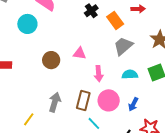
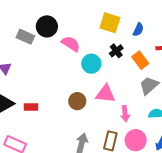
cyan circle: (27, 24) -> (91, 64), moved
pink triangle: (80, 53) -> (105, 94), size x1.5

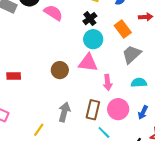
black cross: (116, 51) -> (90, 19), moved
cyan circle: (91, 64) -> (93, 39), moved

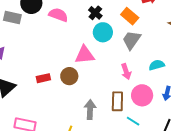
gray trapezoid: (132, 54) -> (132, 40), moved
pink triangle: (88, 63) -> (85, 55), moved
brown circle: (60, 70) -> (69, 76), moved
red rectangle: (14, 76) -> (43, 78), moved

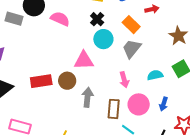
red rectangle: (43, 78) -> (41, 81), size x1.5
gray arrow: (90, 110) -> (87, 97), moved

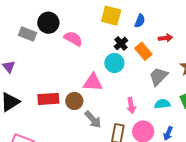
black cross: (97, 19) -> (121, 43), moved
gray trapezoid: (132, 49) -> (158, 76), moved
gray arrow: (87, 97) -> (93, 119), turned 126

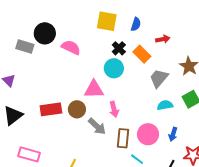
pink arrow: (131, 105) -> (114, 109), moved

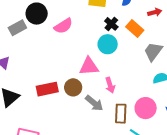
gray rectangle: (25, 46) -> (17, 28), turned -42
pink semicircle: (71, 47) -> (63, 26), turned 126

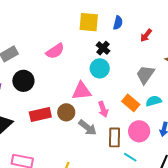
red arrow: (155, 12) -> (146, 35), turned 144
black circle: (37, 14) -> (23, 81), moved
orange rectangle: (135, 29) -> (131, 103), moved

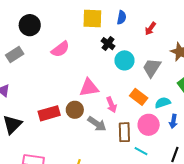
cyan circle: (100, 68) -> (124, 60), moved
black circle: (23, 81) -> (30, 25), moved
cyan semicircle: (154, 101) -> (163, 103), moved

